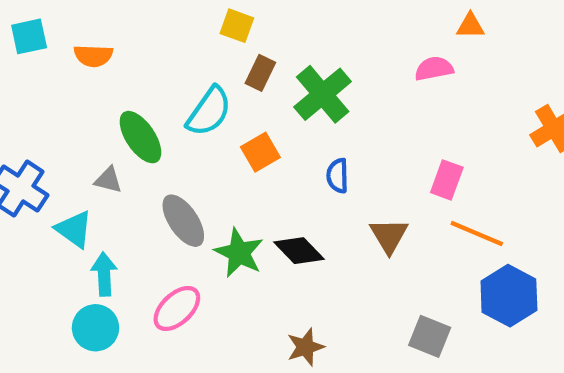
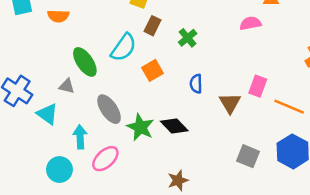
green cross: (323, 94) -> (188, 38), size x0.6
orange line: (477, 233) -> (289, 107), moved
brown triangle: (389, 236) -> (230, 103), moved
cyan arrow: (104, 274) -> (80, 137), moved
gray square: (430, 336) -> (248, 156), moved

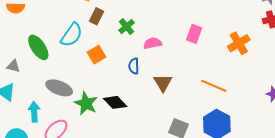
pink semicircle: (250, 23) -> (153, 43), moved
gray triangle: (67, 86) -> (13, 66), moved
pink rectangle: (258, 86) -> (194, 34), moved
gray ellipse: (109, 109) -> (59, 88), turned -35

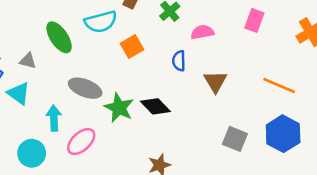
cyan semicircle: (72, 35) -> (101, 22), turned 40

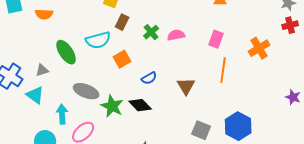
pink semicircle: (202, 32) -> (176, 35), moved
gray triangle: (28, 61) -> (42, 70), turned -32
blue semicircle: (179, 61) -> (149, 78), moved, turned -119
orange line: (279, 86) -> (223, 70), moved, turned 75

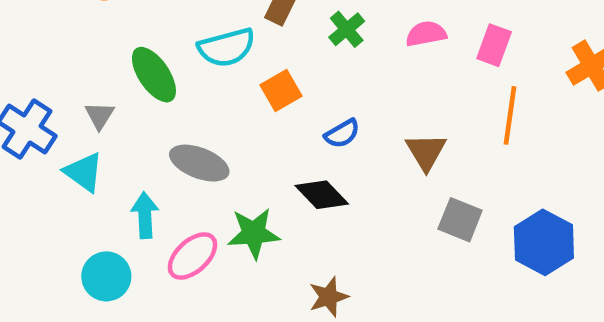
pink semicircle: (176, 35) -> (426, 34), moved
gray triangle: (42, 70) -> (100, 115), turned -40
green star: (112, 106) -> (254, 233), moved, turned -30
gray square: (201, 130) -> (460, 220), moved

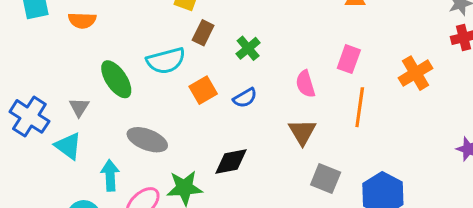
pink semicircle: (426, 34) -> (305, 84), moved, turned -96
blue semicircle: (342, 134) -> (245, 98), moved
black diamond: (322, 195) -> (231, 161), turned -57

